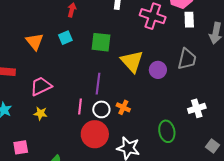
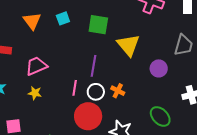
purple circle: (158, 70) -> (159, 68), moved
green ellipse: (167, 131) -> (160, 116), turned -35

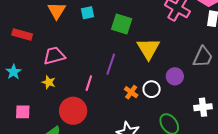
white circle: (96, 92) -> (152, 89), moved
red circle: (88, 116) -> (73, 111), moved

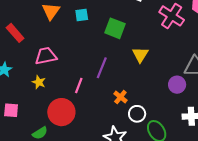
red rectangle: (22, 35) -> (15, 33), turned 30
yellow triangle: (148, 49) -> (140, 55), size x0.7
purple circle: (175, 76) -> (177, 85), moved
white circle: (152, 89) -> (137, 114), moved

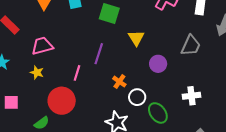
purple circle: (177, 85) -> (158, 64), moved

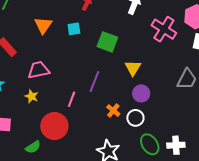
purple circle: (158, 64) -> (141, 93), moved
white cross: (191, 96) -> (176, 145), moved
white circle: (137, 97) -> (135, 118), moved

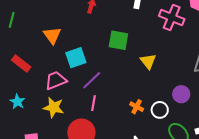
cyan square: (74, 29) -> (76, 58), moved, size x1.5
purple line: (94, 81) -> (92, 80), moved, turned 35
purple circle: (141, 93) -> (181, 94), moved
yellow star: (32, 96) -> (54, 107), size x1.5

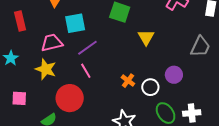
red rectangle: (21, 63) -> (20, 21), turned 30
pink line: (93, 103) -> (86, 71), turned -49

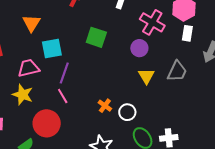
yellow triangle: (146, 37) -> (146, 76), moved
purple line: (87, 48) -> (64, 73), turned -35
purple circle: (174, 75) -> (139, 48), moved

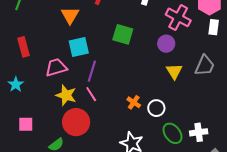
orange triangle: (32, 23) -> (70, 15), moved
yellow star: (23, 95) -> (66, 95), moved

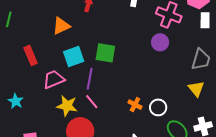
orange triangle: (70, 15) -> (61, 26), turned 42
green square: (123, 34) -> (105, 53), moved
red rectangle: (24, 47) -> (31, 55), moved
yellow triangle: (174, 71) -> (196, 89), moved

